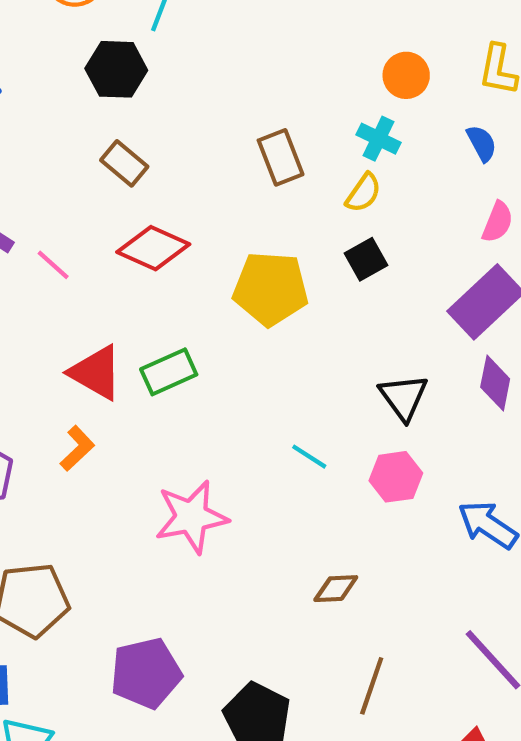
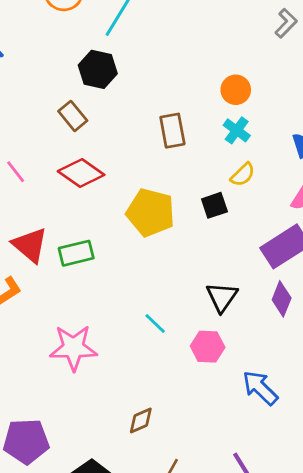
black hexagon: (116, 69) -> (98, 69), moved
orange circle: (406, 75) -> (236, 90), moved
yellow semicircle: (363, 193) -> (243, 175), moved
brown diamond: (336, 589) -> (141, 421), moved, turned -32

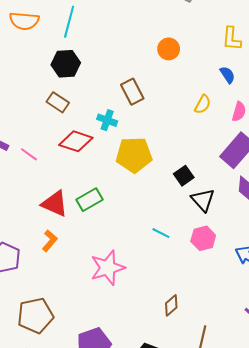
cyan cross: (237, 130) -> (107, 120), moved
yellow semicircle: (243, 175) -> (203, 104), moved
black square: (214, 205) -> (184, 176), moved

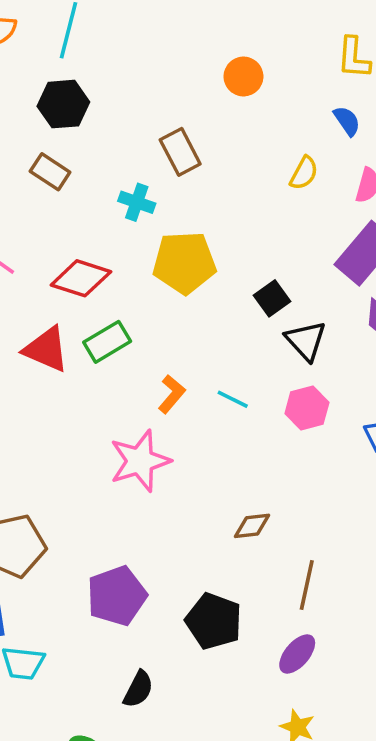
red diamond: (76, 141) -> (81, 278), moved
orange L-shape: (50, 241) -> (172, 394), moved
brown diamond: (171, 305) -> (252, 526), turned 35

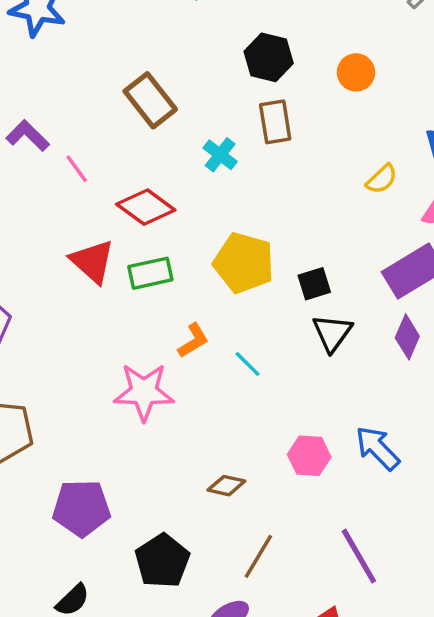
black hexagon: (63, 104) -> (269, 57), moved
brown rectangle: (50, 172) -> (150, 100), size x1.4
yellow pentagon: (184, 263) -> (244, 263), moved
pink hexagon: (307, 408) -> (309, 456), moved

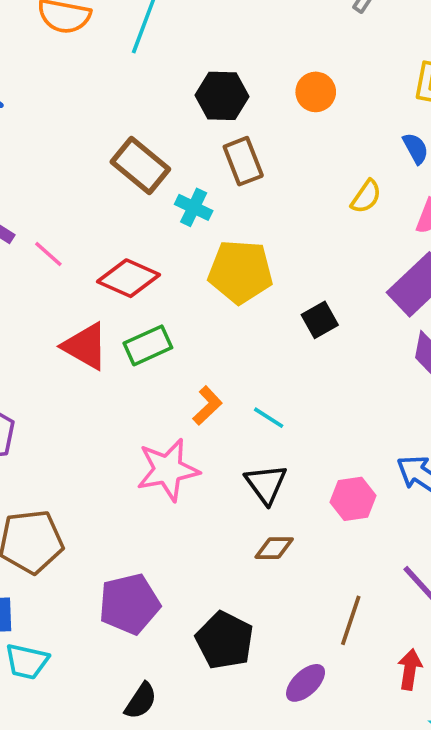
brown rectangle: (150, 100) -> (140, 165), moved
yellow pentagon: (244, 263) -> (240, 272), moved
black triangle: (332, 333) -> (266, 484), moved
brown line: (258, 556) -> (351, 620), moved

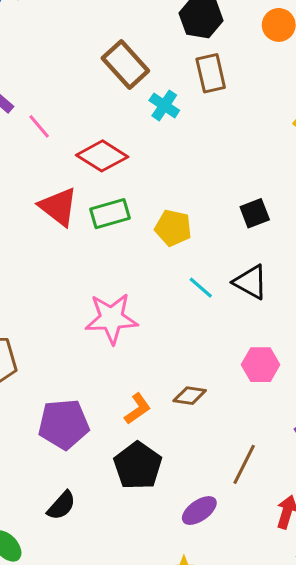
yellow pentagon: (240, 272) -> (173, 228), moved, size x0.7
orange L-shape: (207, 406) -> (138, 409), moved
black triangle: (266, 484) -> (251, 282), moved, turned -33

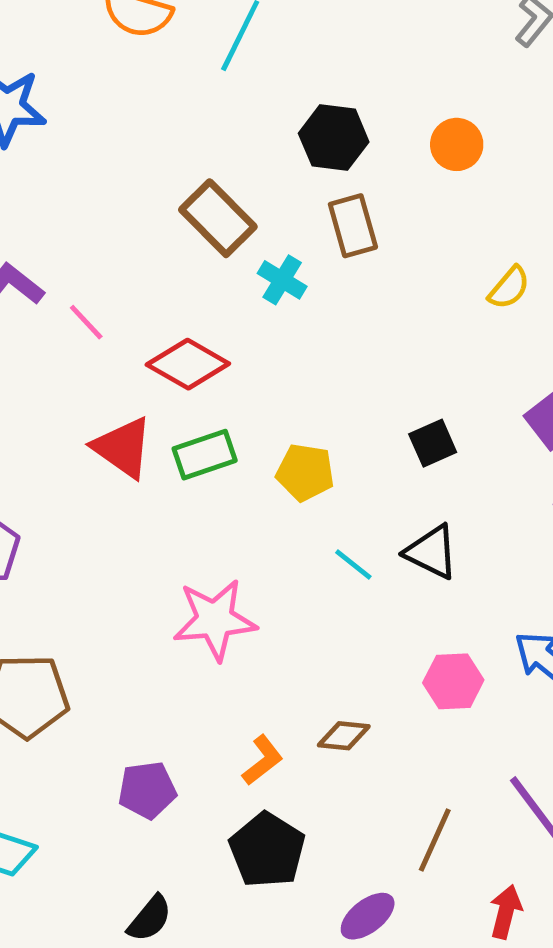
purple pentagon: (64, 424) -> (147, 790), size x0.7

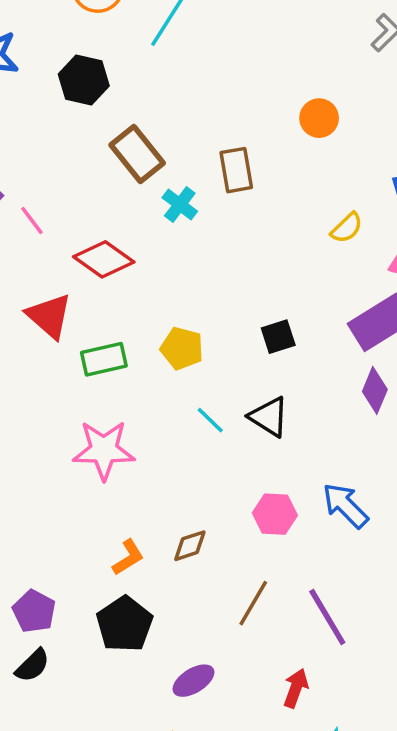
black hexagon: (334, 138) -> (84, 80), moved
green rectangle: (205, 455) -> (104, 359), moved
brown diamond: (344, 736) -> (190, 546), turned -30
purple pentagon: (147, 790) -> (34, 611), moved, turned 30
brown line: (435, 840) -> (253, 603), moved

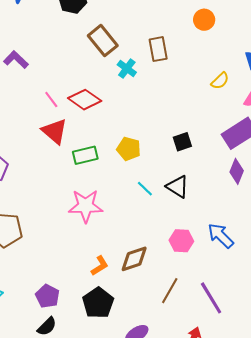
pink line: (32, 221) -> (51, 99), moved
brown diamond: (190, 546) -> (134, 259), size x1.4

